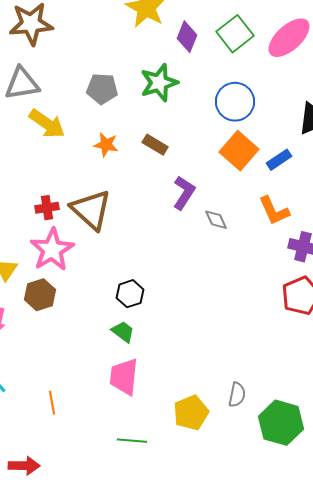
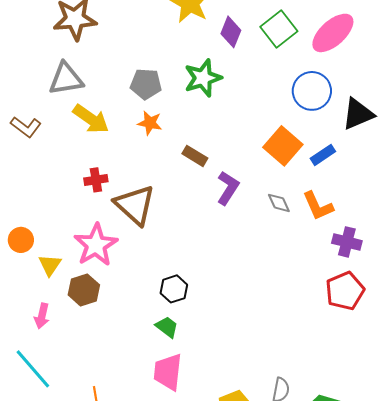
blue circle: (235, 102) -> (312, 91), moved
orange star: (106, 145) -> (150, 123), moved
brown rectangle: (155, 145) -> (195, 156), moved
red cross: (47, 208) -> (96, 180), moved
gray diamond: (216, 220) -> (279, 203), moved

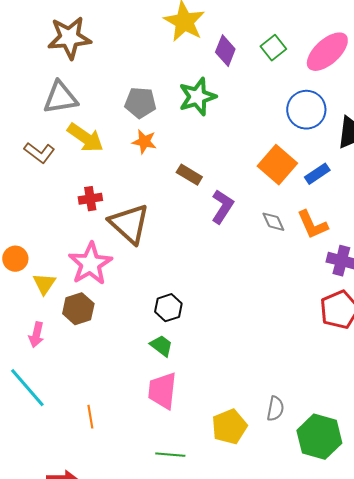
green square: (279, 29) -> (273, 48), size x0.7
brown L-shape: (26, 127) -> (39, 153), moved

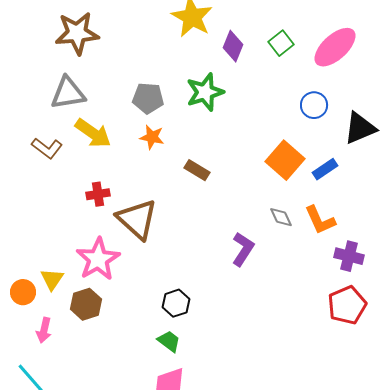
blue circle: (306, 110) -> (314, 105), size x0.7
purple L-shape: (222, 207) -> (243, 249), moved
orange circle: (15, 259) -> (23, 292), moved

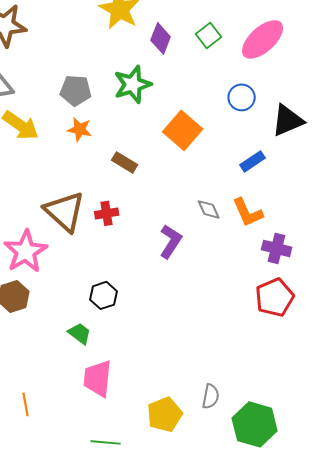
orange square: (285, 160) -> (183, 130), moved
red cross: (98, 194) -> (107, 213), moved
green trapezoid: (169, 341) -> (80, 333), moved

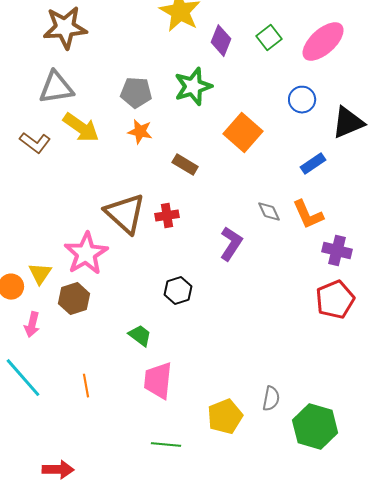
black hexagon: (104, 295) -> (178, 291), moved
orange line: (26, 404) -> (86, 386), moved

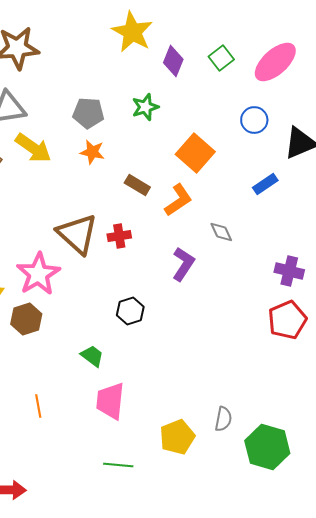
green star: (193, 87) -> (145, 107), size x0.7
orange L-shape: (308, 215) -> (178, 200), moved, turned -100

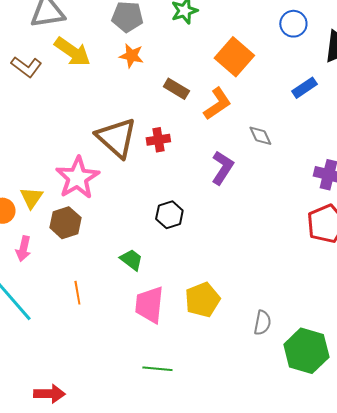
orange line: (38, 406) -> (77, 293), moved
yellow pentagon: (177, 437) -> (202, 300), moved

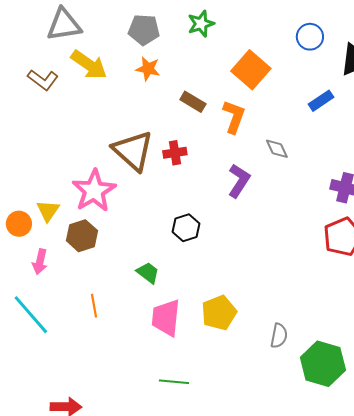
orange L-shape: (217, 104) -> (234, 117), turned -36

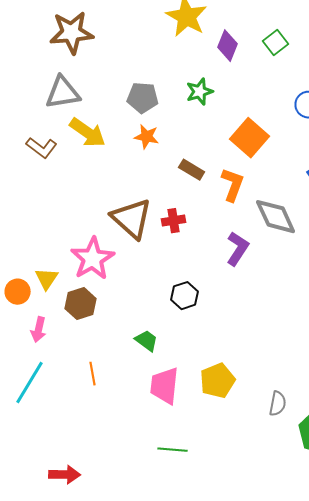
gray diamond: (277, 149) -> (276, 217), size x1.8
cyan line: (31, 315) -> (30, 383), turned 72

